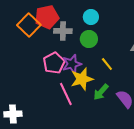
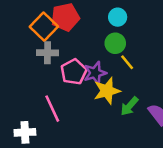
gray cross: (63, 31) -> (48, 53), moved
yellow line: (107, 64) -> (127, 62), moved
pink line: (66, 94) -> (52, 109), moved

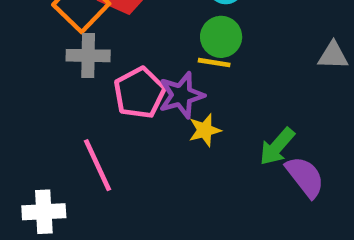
yellow line: (127, 62) -> (214, 63), moved, turned -42
yellow star: (107, 91) -> (205, 130), size x0.6
green arrow: (129, 106) -> (277, 146), moved

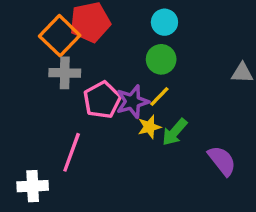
yellow line: (214, 63) -> (159, 97), moved, turned -55
green arrow: (277, 146) -> (175, 132), moved
pink line: (97, 165) -> (72, 152), turned 45

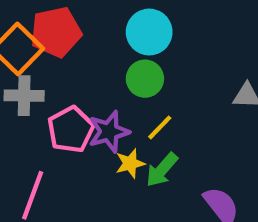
cyan circle: (164, 22) -> (149, 32), size x1.4
yellow line: (159, 97) -> (160, 127), moved

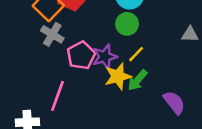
gray cross: (24, 96) -> (52, 34), turned 30
yellow star: (130, 163) -> (118, 76), size x1.5

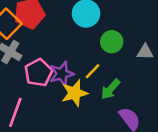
green circle: (127, 24) -> (112, 42), moved
green arrow: (137, 80) -> (110, 89), moved

